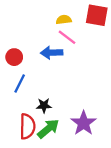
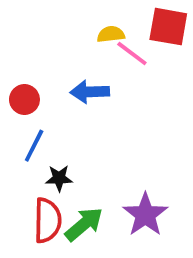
pink line: (67, 37) -> (132, 53), moved
black star: (44, 106) -> (59, 178), moved

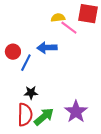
blue line: (34, 146) -> (26, 63), moved

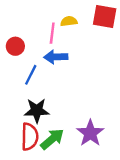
pink line: (69, 28) -> (52, 33), moved, turned 60
red circle: (13, 52) -> (15, 46), moved
black star: (31, 93) -> (37, 110), size x1.5

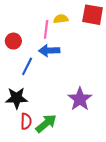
black star: (37, 110) -> (17, 98), moved
purple star: (90, 133) -> (80, 99), moved
red semicircle: (30, 137) -> (26, 121), size x0.7

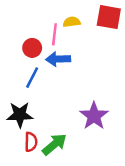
red circle: (13, 41) -> (32, 48), moved

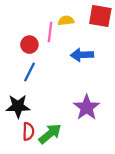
blue arrow: (58, 59) -> (82, 55), moved

